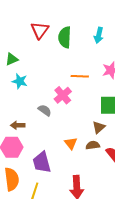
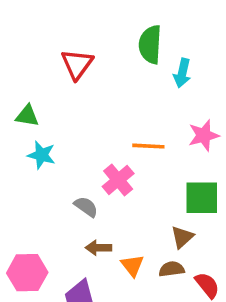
green semicircle: (65, 37) -> (150, 45), moved
green triangle: (12, 59) -> (27, 116), turned 32
brown arrow: (18, 125) -> (98, 248), moved

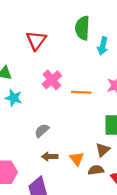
pink cross: (118, 180) -> (52, 80), moved
gray semicircle: (86, 207) -> (42, 131), turned -77
orange triangle: (132, 266) -> (77, 159), moved

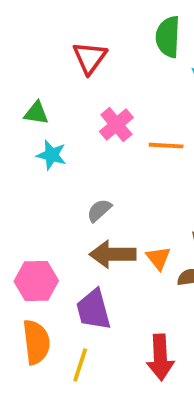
brown arrow: (50, 157) -> (113, 254), size x1.6

